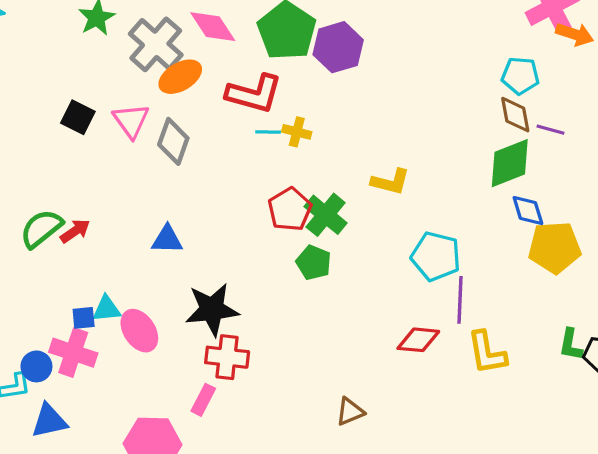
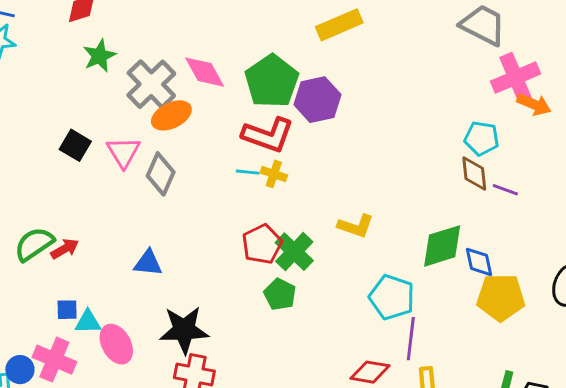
red L-shape: (254, 94) -> (268, 135), moved
green diamond: (510, 163) -> (442, 246), moved
blue square: (84, 318) -> (67, 310), moved

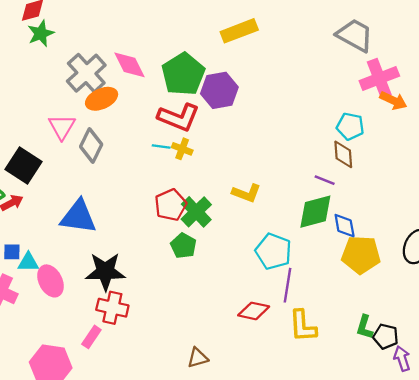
green star: (99, 56) -> (41, 33), moved
black square: (75, 145) -> (23, 165), moved, size x1.4
purple line: (505, 190) -> (325, 180), moved
blue triangle: (148, 263) -> (78, 217), size x1.6

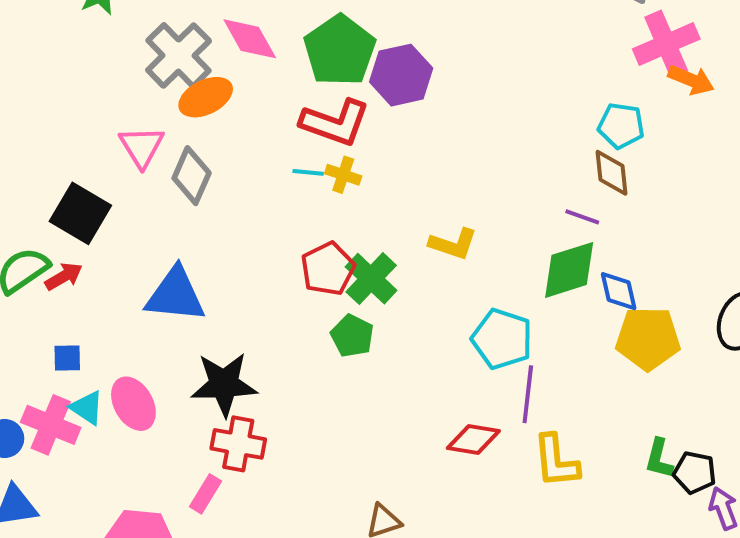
cyan triangle: (28, 262) -> (87, 408), moved, turned 35

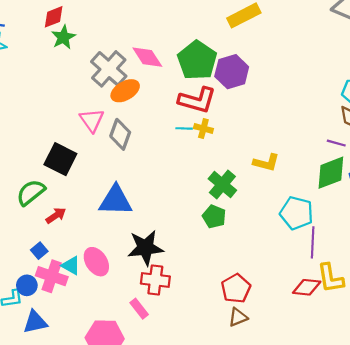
red pentagon: (328, 269) -> (236, 288), moved
red arrow: (64, 276) -> (56, 216), moved
blue square: (67, 358) -> (39, 251), moved, turned -35
red diamond: (473, 439) -> (307, 287), moved
pink rectangle: (205, 494) -> (139, 309), turned -66

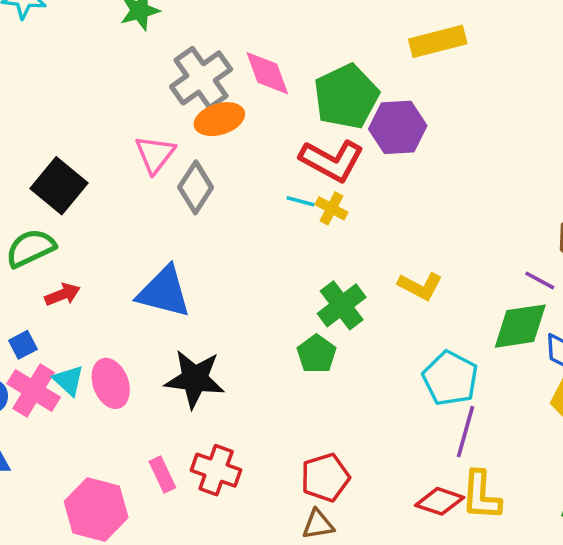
black square: (60, 159) -> (59, 186), moved
red cross: (155, 280) -> (216, 470), moved

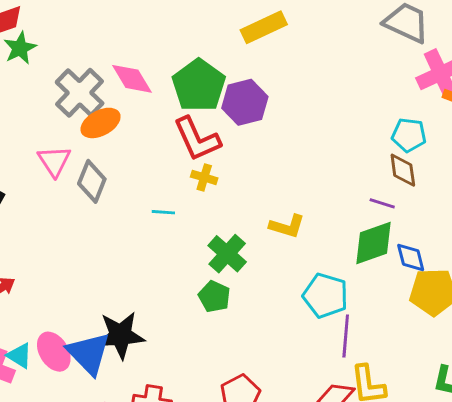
red L-shape: (332, 160) -> (197, 139), turned 48
cyan line: (300, 201) -> (163, 212), moved
blue triangle: (164, 292) -> (89, 353), moved, turned 42

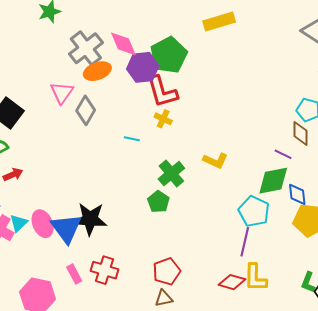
purple hexagon: (245, 102) -> (143, 67), moved
cyan pentagon: (325, 296) -> (254, 211), moved
cyan triangle: (19, 356) -> (19, 223), turned 36

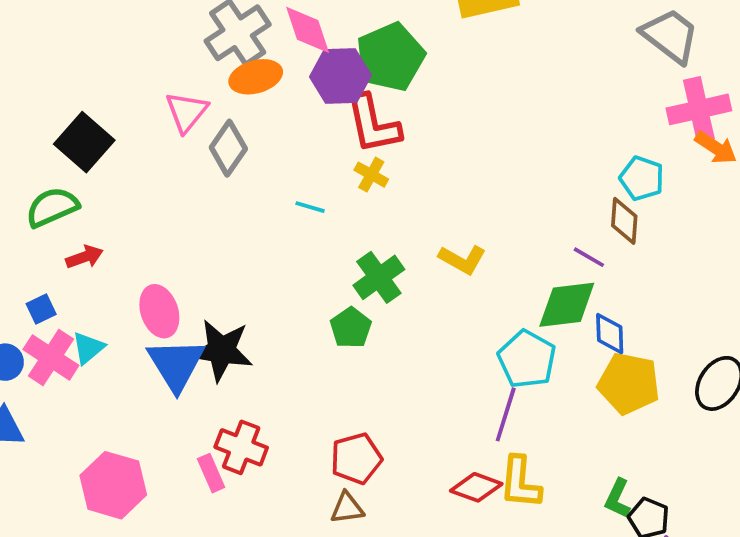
pink ellipse: (43, 224) -> (159, 311), moved
pink rectangle: (74, 274) -> (211, 473), moved

